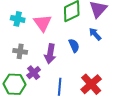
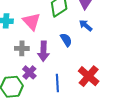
gray cross: (20, 51) -> (22, 48), moved

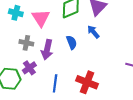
red cross: (89, 76) -> (87, 82), turned -30

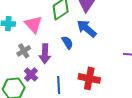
blue arrow: (93, 32) -> (87, 29), size x1.5
gray cross: (26, 43) -> (24, 51), turned -32

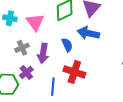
blue arrow: (87, 29) -> (88, 33), turned -35
red cross: (89, 78) -> (74, 72), moved

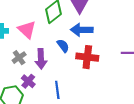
red cross: (74, 72) -> (87, 57), moved

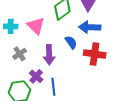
gray cross: (19, 58) -> (20, 54), moved
blue line: (57, 90) -> (53, 87), moved

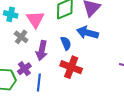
gray cross: (20, 54) -> (21, 37), moved, turned -32
red cross: (95, 54) -> (71, 67), moved

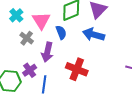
cyan cross: (11, 14) -> (16, 15), turned 32
blue semicircle: (66, 43) -> (61, 32), moved

